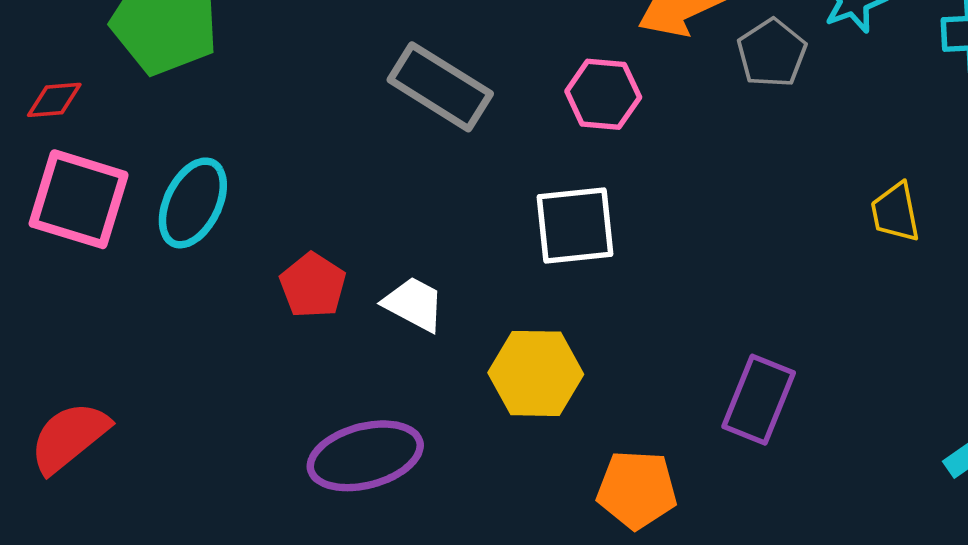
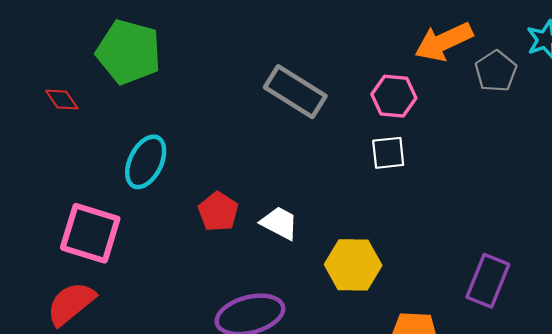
red diamond: (54, 100) -> (62, 100), turned 60
pink square: (79, 199) -> (90, 233), moved
white square: (575, 225) -> (388, 153), moved, size x0.7

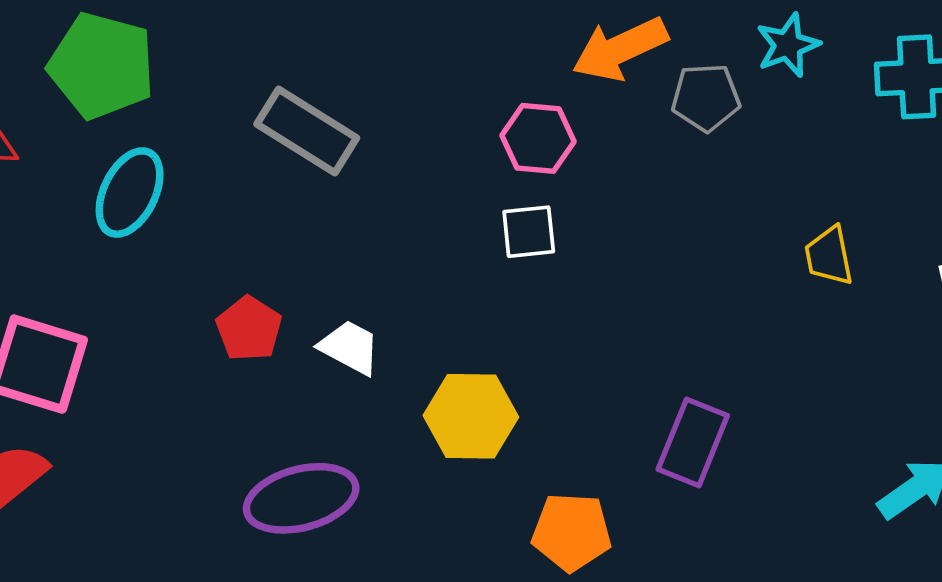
gray pentagon: (496, 71) -> (706, 97), turned 30
gray rectangle: (295, 92) -> (307, 131), moved
cyan ellipse: (146, 162) -> (130, 193), moved

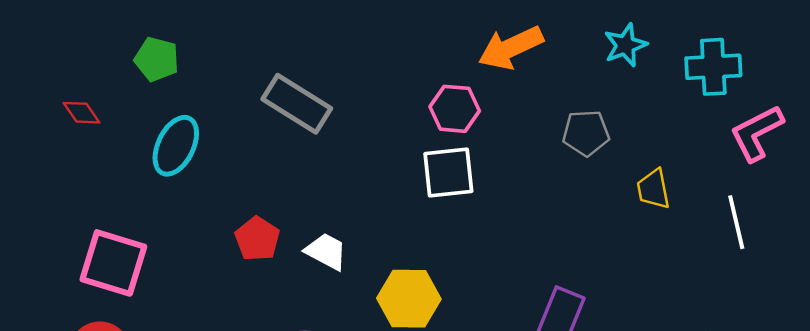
green pentagon: (102, 66) -> (157, 59), size x0.6
gray pentagon: (706, 97) -> (586, 133), moved
white square: (529, 232) -> (448, 173), size x1.4

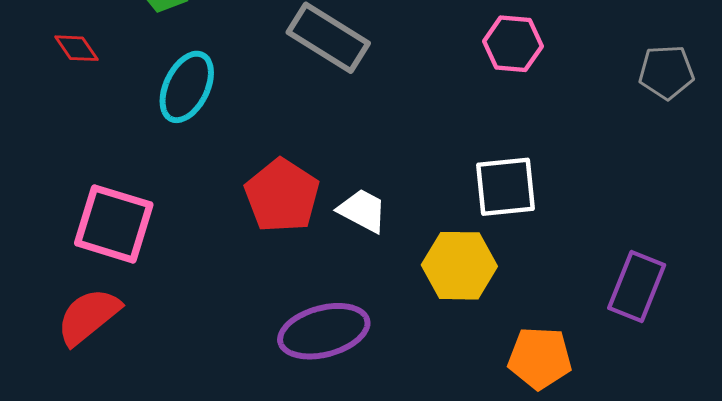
white square: (448, 173) -> (506, 187), moved
red pentagon: (257, 239) -> (282, 196), size x1.4

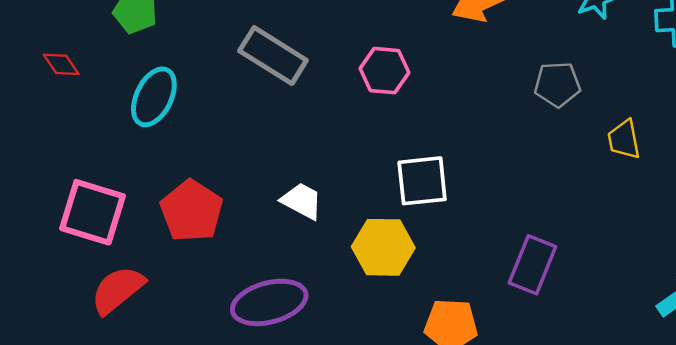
pink hexagon: (513, 44) -> (385, 71), moved
red pentagon: (282, 196) -> (192, 211), moved
red semicircle: (88, 316) -> (118, 290), moved

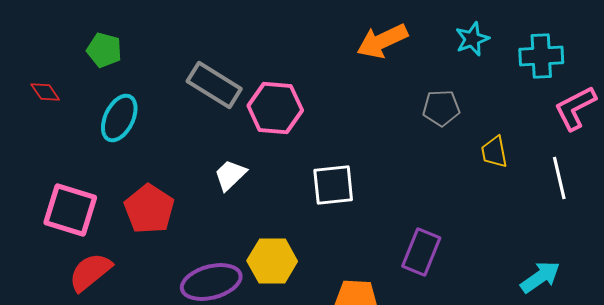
pink hexagon: (385, 71) -> (275, 108), moved, size x1.4
white trapezoid: (302, 201) -> (230, 175), moved, turned -72
yellow hexagon: (383, 247) -> (272, 261), moved

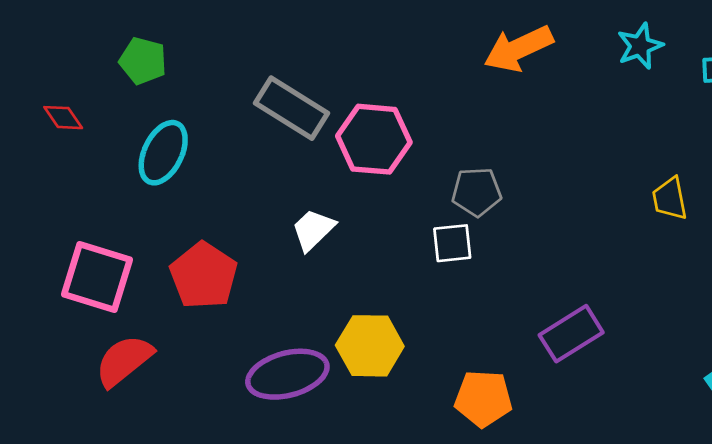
gray pentagon: (441, 108) -> (477, 192), moved
white square: (333, 185) -> (452, 243), size x0.7
purple rectangle: (421, 252) -> (571, 334), turned 36

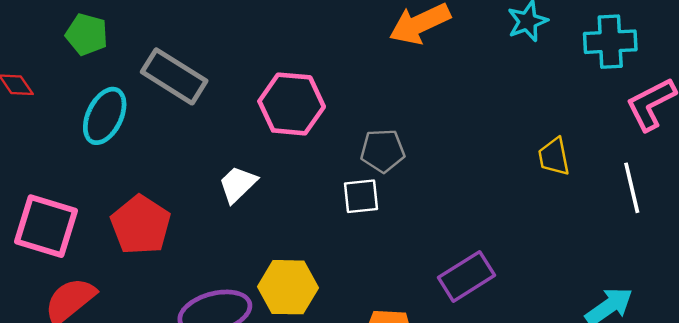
gray rectangle: (291, 108) -> (174, 76), moved

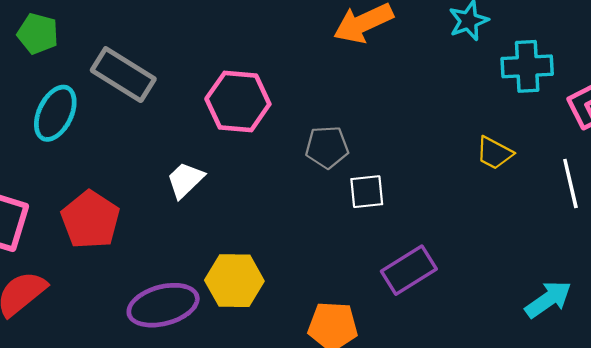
cyan cross: (610, 42) -> (527, 66), moved
yellow trapezoid: (554, 157) -> (494, 153), turned -51
white square: (361, 196) -> (367, 192), moved

